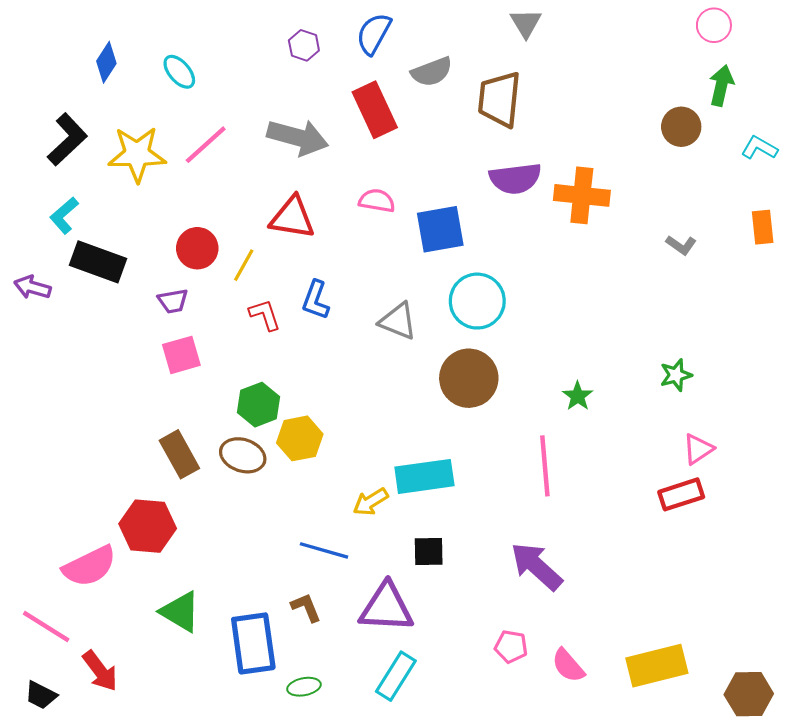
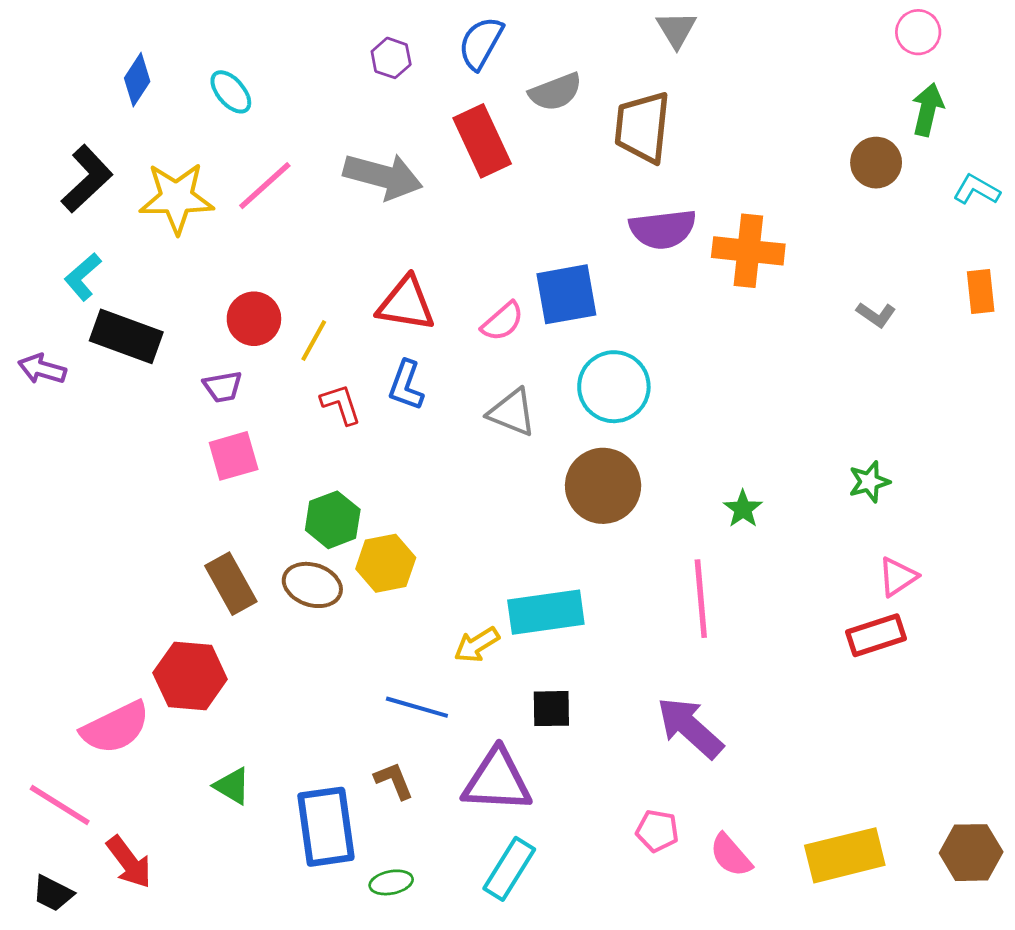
pink semicircle: (377, 201) -> (503, 321), moved, turned 129
red triangle: (292, 218) -> (406, 304), moved
green triangle: (180, 612) -> (232, 786), size x0.7
brown hexagon: (749, 694) -> (971, 853), moved

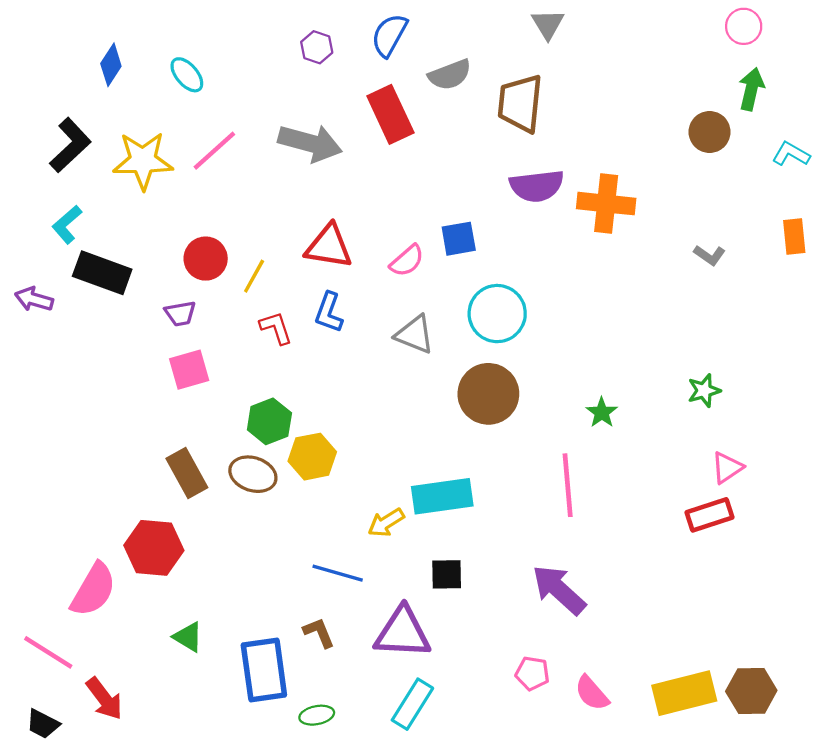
blue square: (566, 294) -> (459, 239), size x0.7
pink semicircle: (115, 728) -> (93, 590), turned -34
brown hexagon: (971, 853) -> (751, 691), moved

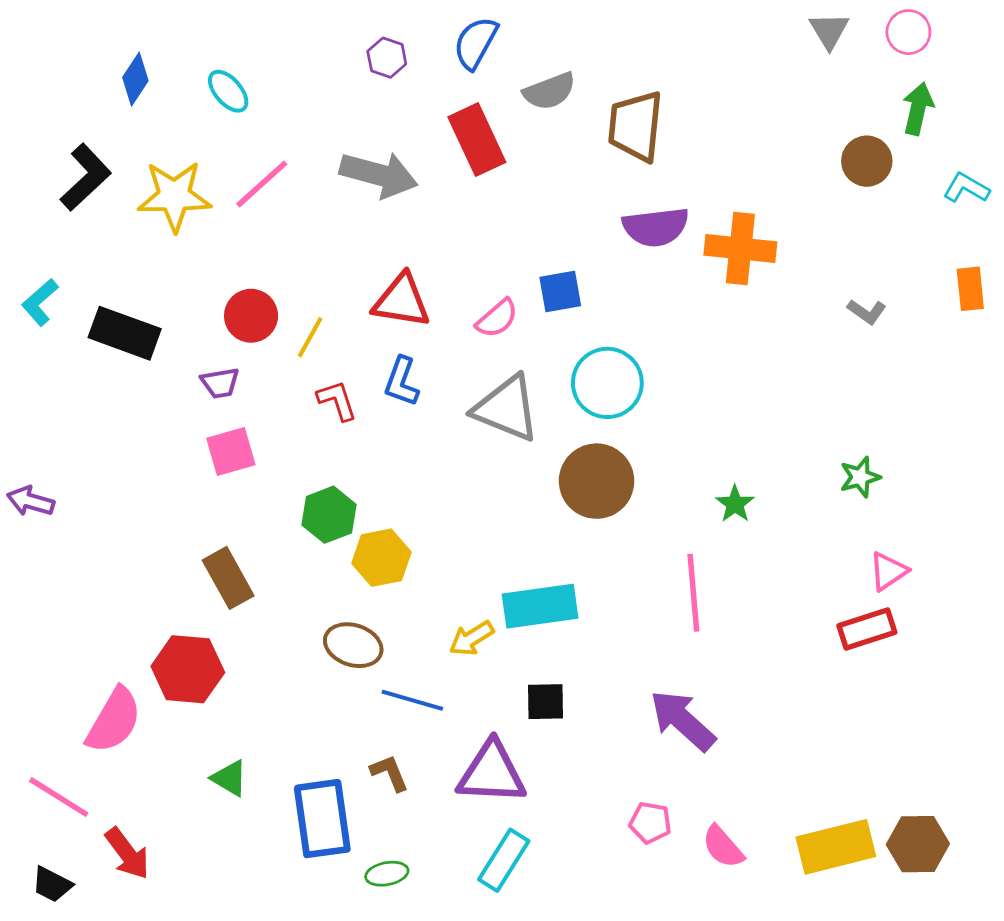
gray triangle: (548, 24) -> (829, 31), moved
cyan L-shape: (67, 224) -> (40, 302), moved
purple arrow: (34, 299) -> (31, 501), moved
gray triangle: (415, 334) -> (506, 408), size x1.4
brown ellipse: (253, 474) -> (353, 645), moved

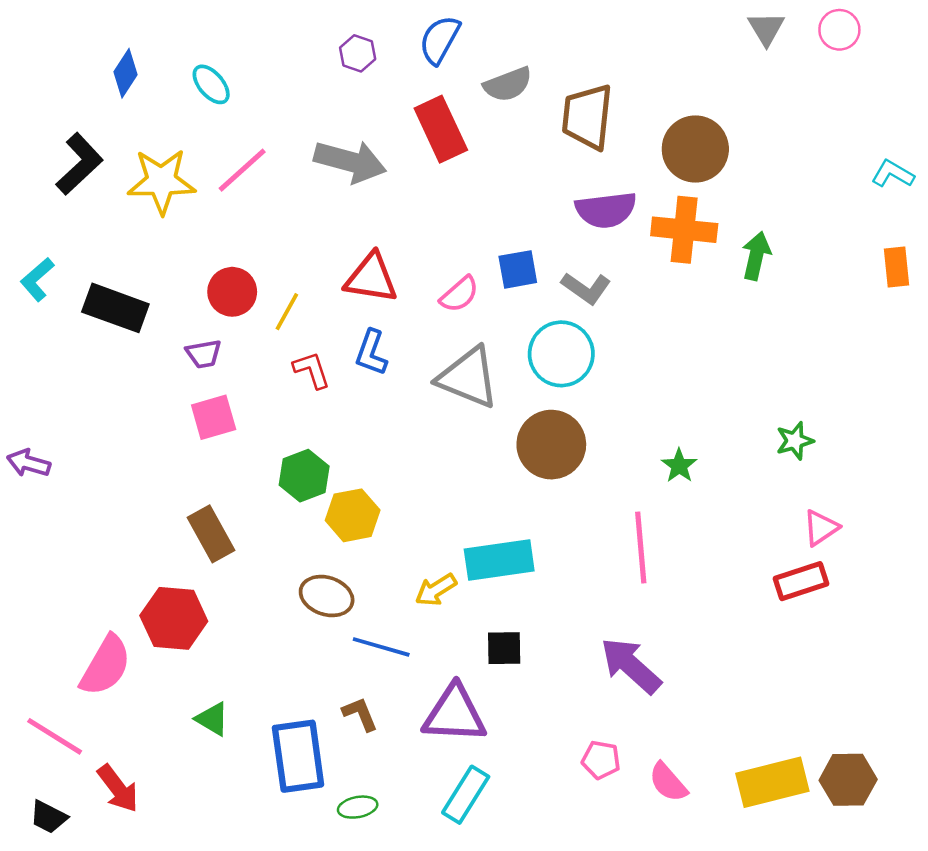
green arrow: (918, 109) -> (756, 256), moved
brown circle: (867, 161) -> (695, 149), moved, size x1.4
gray L-shape: (867, 312) -> (586, 288), moved, size x1.4

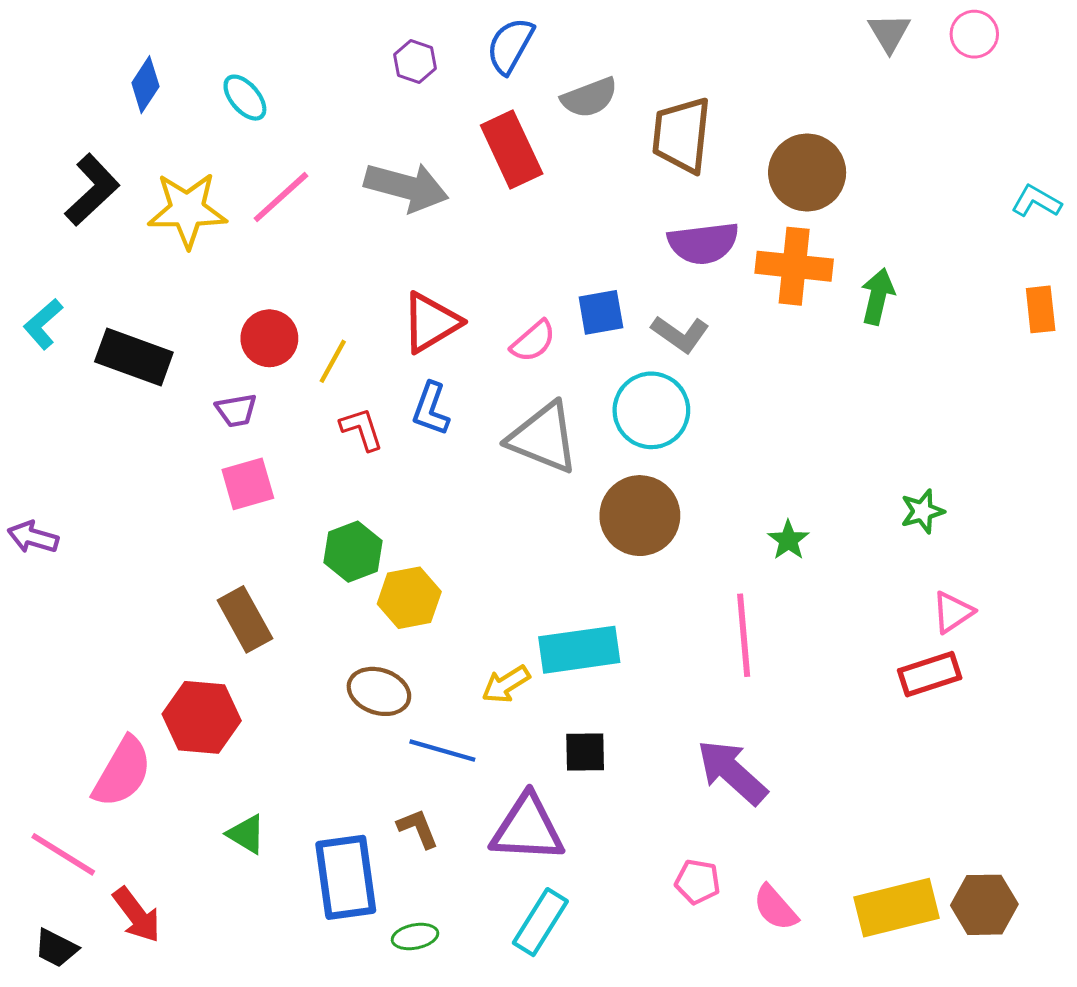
red triangle: (371, 278) -> (431, 322), turned -40

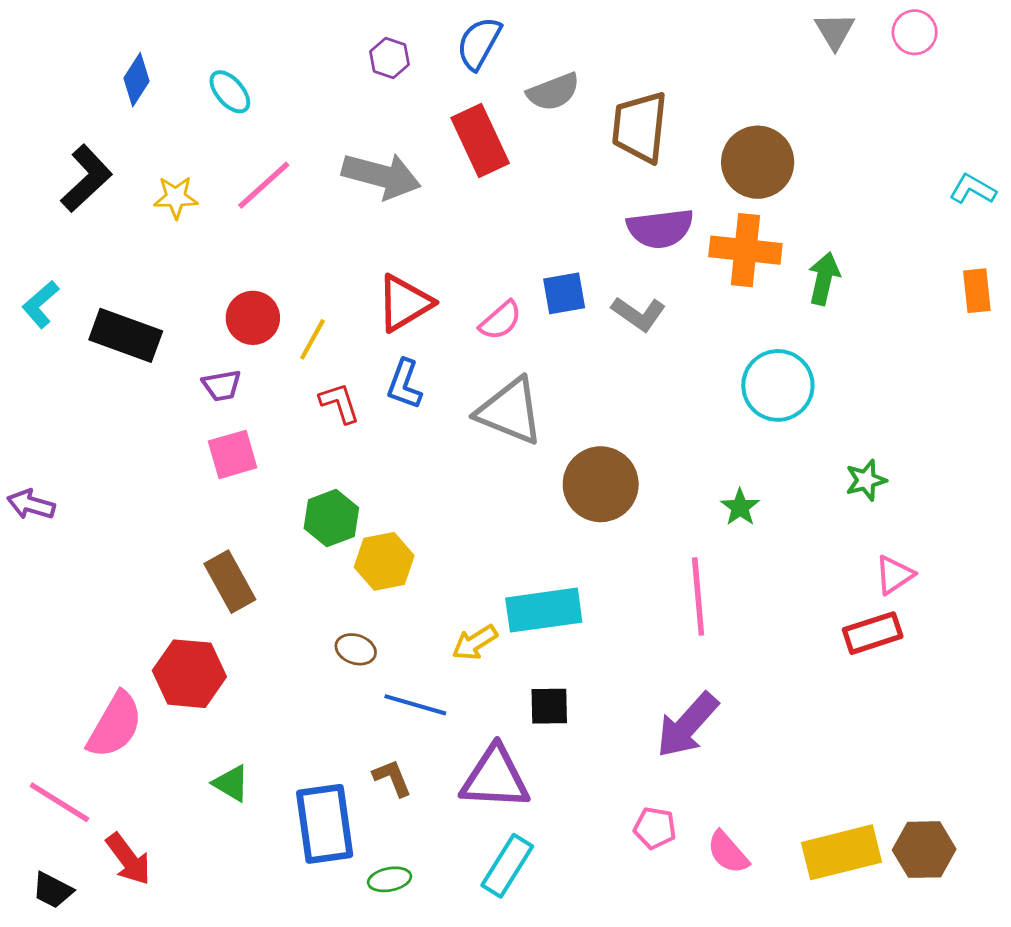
yellow star: (187, 210) -> (176, 197), size x0.6
cyan circle: (651, 410) -> (778, 385), moved
brown ellipse: (379, 691) -> (356, 649), size x0.7
purple arrow: (732, 772) -> (687, 725), turned -90

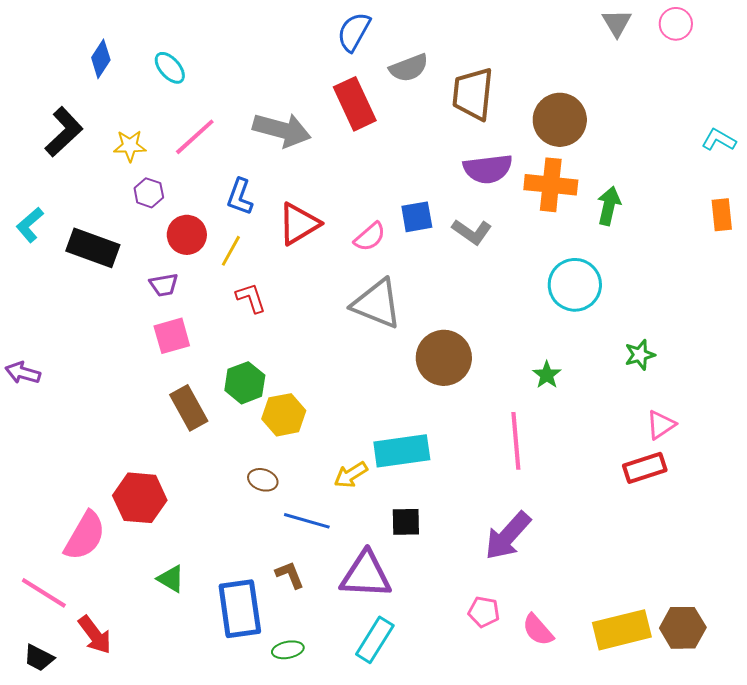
purple hexagon: (390, 58) -> (149, 193), moved
blue L-shape: (404, 384) -> (240, 197), moved
brown rectangle: (230, 582) -> (189, 408), moved

